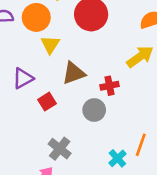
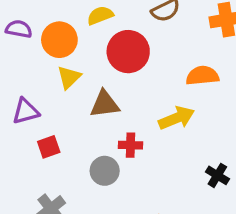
brown triangle: (74, 73) -> (105, 104), moved

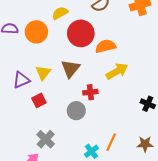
orange semicircle: (202, 76) -> (106, 46), moved
yellow triangle: (69, 77) -> (43, 73), moved
brown triangle: (105, 104) -> (70, 69), turned -36

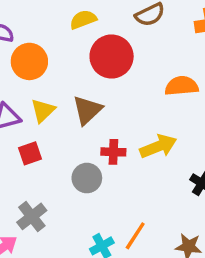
orange circle: (36, 32) -> (29, 61), moved
orange semicircle: (106, 46) -> (182, 86), moved
yellow arrow: (117, 71) -> (158, 146), moved

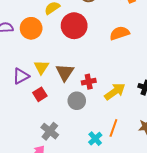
orange circle: (29, 61) -> (31, 28), moved
brown triangle: (87, 110) -> (65, 72), moved
yellow arrow: (158, 146) -> (115, 92), moved

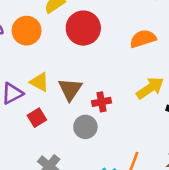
yellow triangle: (41, 67) -> (39, 82), turned -35
yellow arrow: (115, 92) -> (150, 88), moved

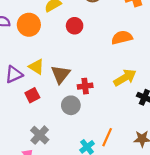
red circle: (83, 28) -> (75, 26), size x0.6

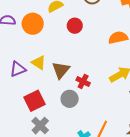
red cross: (85, 86) -> (83, 81), turned 32
red square: (32, 95) -> (35, 101), moved, size x1.5

